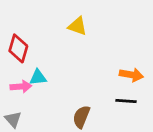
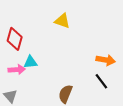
black line: (126, 101) -> (101, 81), turned 49

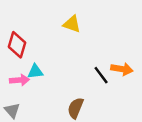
black line: (101, 81) -> (101, 75), moved

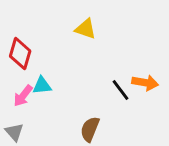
pink arrow: (19, 80) -> (23, 96), turned 132

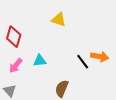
cyan triangle: (42, 86) -> (40, 61), moved

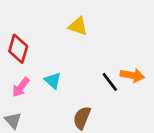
cyan triangle: (40, 61) -> (53, 81), turned 48

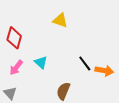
orange arrow: (132, 75) -> (104, 71), moved

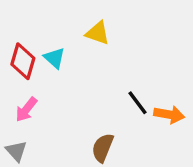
cyan triangle: (41, 62) -> (54, 58), moved

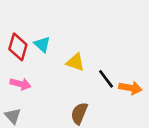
yellow triangle: (98, 33) -> (75, 62), moved
pink arrow: (26, 109) -> (20, 84), turned -114

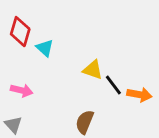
red diamond: (18, 47) -> (20, 32), moved
yellow triangle: (75, 62) -> (93, 70), moved

